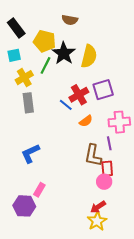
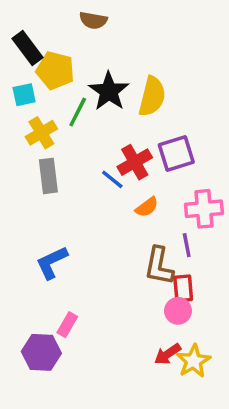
brown semicircle: (70, 20) -> (93, 20), moved
yellow pentagon: (44, 41) -> (55, 70), moved
yellow star: (97, 221) -> (194, 361), moved

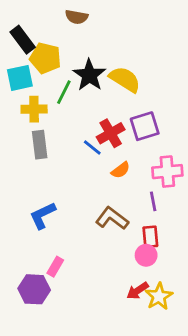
cyan square: (24, 95) -> (20, 78), size x1.4
yellow semicircle: (152, 96) -> (125, 79), turned -72
yellow cross: (41, 133) -> (34, 109), turned 30
brown L-shape: (159, 266) -> (112, 218), moved, turned 116

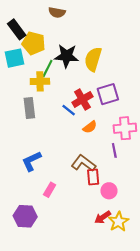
black star: (89, 75) -> (67, 56), turned -30
yellow semicircle: (125, 79) -> (93, 59), turned -105
yellow cross: (34, 109) -> (40, 81), moved
red rectangle: (150, 237) -> (93, 177), moved
pink rectangle: (55, 267) -> (50, 190), moved

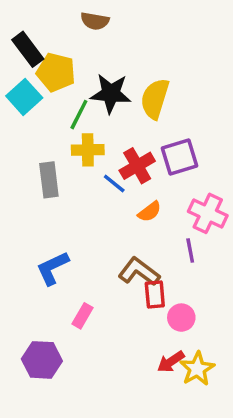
cyan square: (14, 58) -> (24, 97), turned -30
yellow cross: (40, 81) -> (88, 150), moved
pink cross: (125, 128) -> (208, 213), turned 30

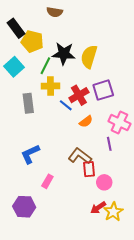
cyan square: (24, 97) -> (14, 67), moved

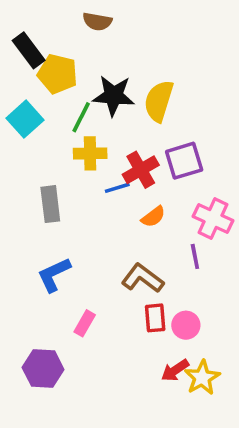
gray rectangle: (28, 103) -> (50, 204), moved
blue line: (66, 105) -> (117, 188), turned -56
red rectangle: (89, 169) -> (155, 318), moved

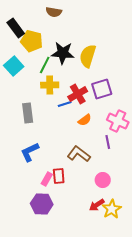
red rectangle: (155, 318) -> (59, 176), moved
purple hexagon: (43, 369) -> (42, 204), moved

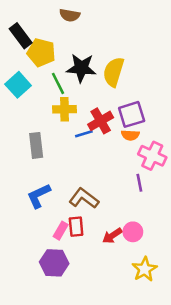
green line: (45, 65) -> (58, 83), turned -54
orange semicircle: (85, 120) -> (130, 135), moved, turned 40
brown L-shape: (79, 154) -> (84, 198), moved
red arrow: (97, 205) -> (112, 236), moved

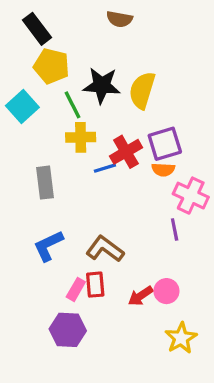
brown semicircle: (70, 15) -> (119, 19), moved
black rectangle: (21, 36) -> (37, 29), moved

